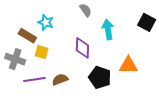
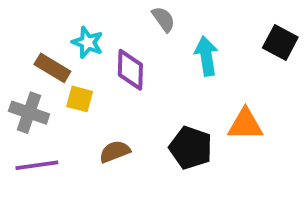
purple diamond: (82, 48) -> (130, 70), moved
purple line: (34, 79) -> (37, 165), moved

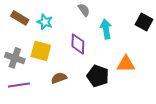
brown rectangle: (52, 68) -> (20, 18), moved
purple diamond: (130, 70) -> (78, 44), moved
yellow square: (80, 99) -> (41, 51), size x1.5

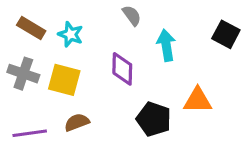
gray cross: (15, 58) -> (23, 74), moved
brown semicircle: (59, 78) -> (77, 122), moved

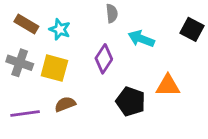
gray semicircle: (132, 15) -> (112, 13), turned 30
cyan arrow: (166, 45) -> (141, 39), turned -60
purple diamond: (122, 69) -> (104, 59), turned 32

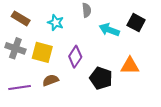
cyan star: (60, 29) -> (56, 23), moved
black square: (192, 29) -> (136, 23), moved
purple diamond: (104, 59) -> (75, 57), moved

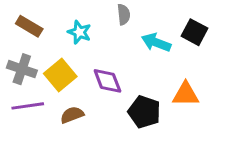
yellow square: (42, 52) -> (60, 75), turned 35
purple diamond: (75, 57) -> (107, 81), turned -55
purple line: (20, 87) -> (28, 106), moved

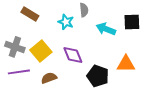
brown rectangle: (29, 26) -> (30, 14), moved
cyan star: (79, 32) -> (66, 22), moved
black square: (195, 32) -> (132, 22), turned -30

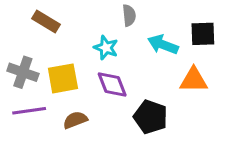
cyan star: (66, 22) -> (106, 48), moved
yellow square: (41, 51) -> (63, 78), turned 30
orange triangle: (126, 64) -> (194, 80), moved

